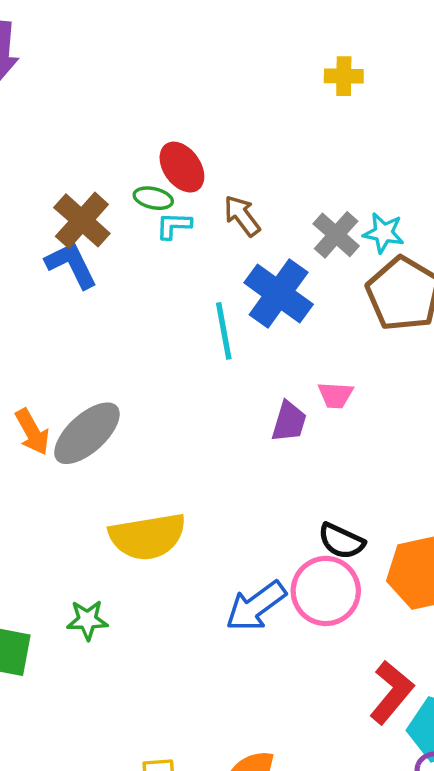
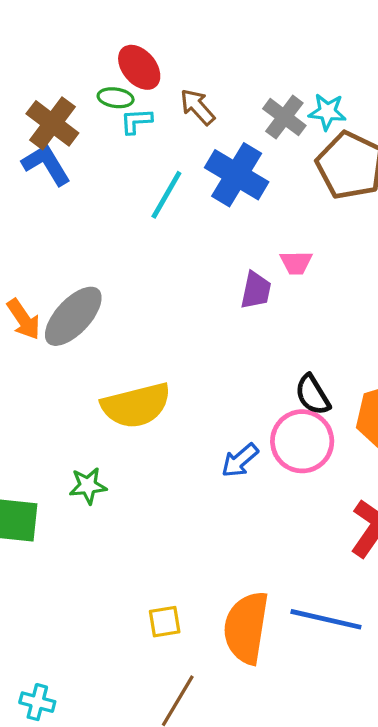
cyan line: (224, 331) -> (166, 195), moved, turned 45
black semicircle: (341, 541) -> (313, 395), turned 39
blue arrow: (256, 606) -> (240, 460), size x0.7

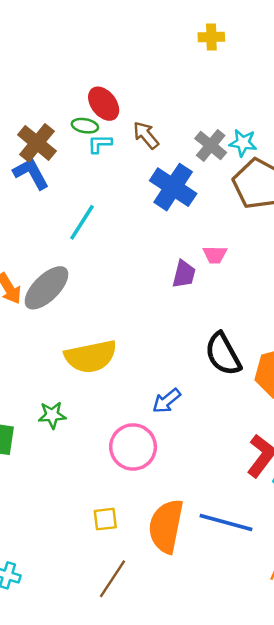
cyan line: (166, 195) -> (82, 222), moved
black semicircle: (313, 395) -> (223, 354), size x1.4
pink circle: (302, 441) -> (133, 447), moved

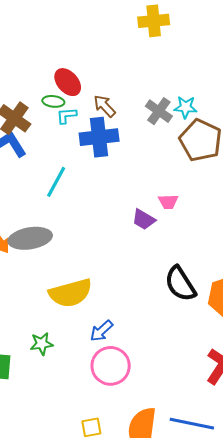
yellow cross: (211, 37) -> (154, 21), size x1.4
blue cross: (173, 187) -> (99, 137), moved, turned -36
purple trapezoid: (184, 274) -> (144, 220), turned 110
gray ellipse: (46, 288) -> (30, 238), turned 39
blue arrow: (167, 401) -> (101, 331), moved

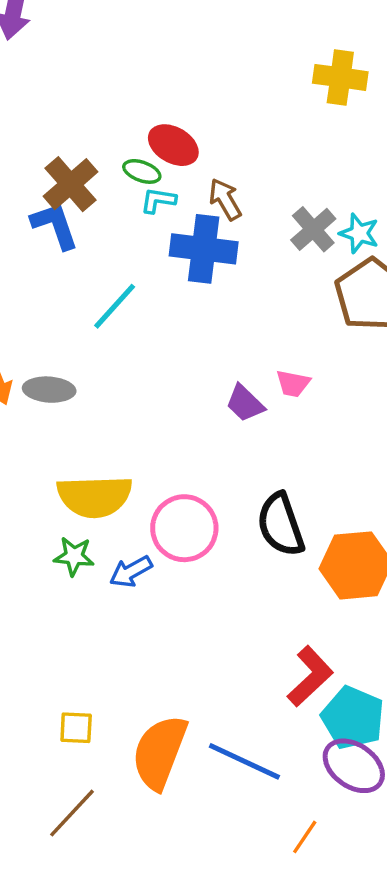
red ellipse: (68, 82) -> (173, 145), turned -32
gray ellipse: (30, 238) -> (49, 390), size x0.7
green star: (42, 344) -> (74, 556), moved
pink circle: (111, 366) -> (184, 528), moved

